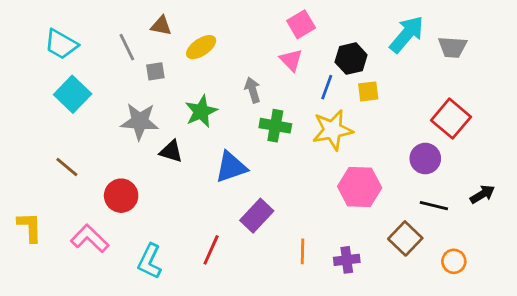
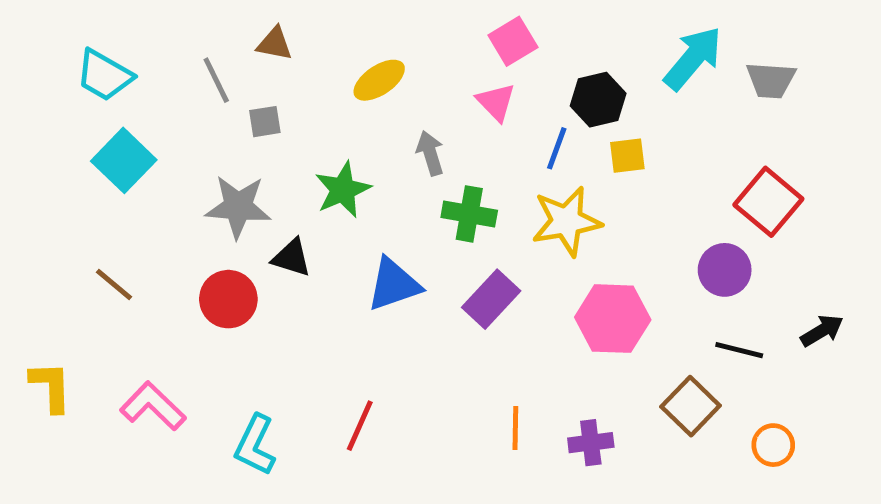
yellow ellipse: (201, 47) -> (379, 80), moved
red circle: (121, 196) -> (228, 299), moved
purple rectangle: (257, 216) -> (491, 299), moved

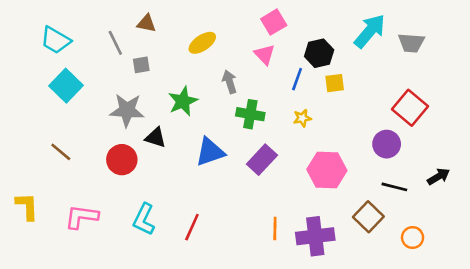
yellow star: (566, 221) -> (302, 118), size x0.5
pink L-shape: (153, 406) -> (82, 217), turned -36
purple cross: (591, 443) -> (315, 236), size x1.6
cyan L-shape: (255, 445) -> (144, 219), moved

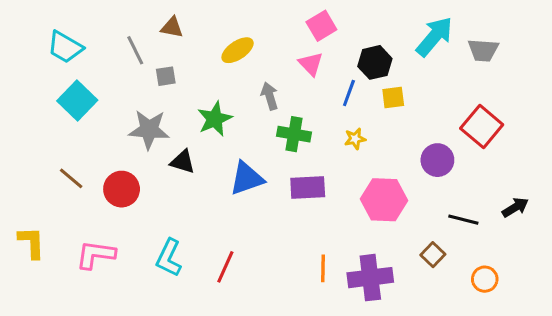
purple circle: (387, 144) -> (437, 160), moved
red circle: (122, 160) -> (122, 189), moved
purple rectangle: (262, 160) -> (308, 188), turned 44
brown square: (368, 217) -> (433, 255), size x0.7

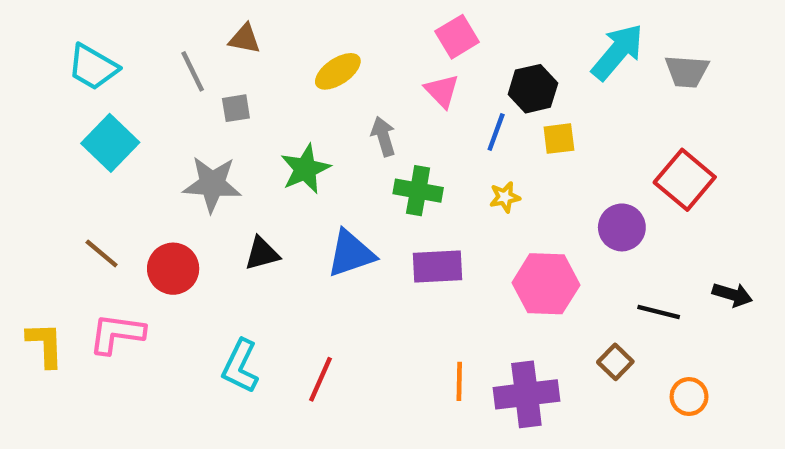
black triangle: (183, 162) -> (262, 253), moved, turned -32
black arrow: (515, 207) -> (732, 295), turned 48
pink L-shape: (96, 255) -> (117, 334), moved

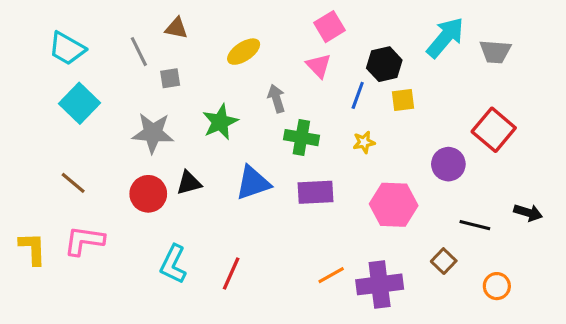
red circle: (173, 269) -> (148, 194), moved
orange line: (459, 381) -> (331, 275), turned 60

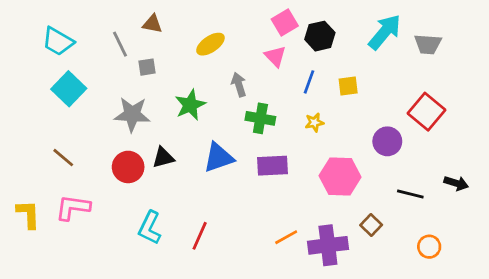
black hexagon: (384, 64) -> (320, 36), moved
brown square: (444, 261) -> (371, 225), moved

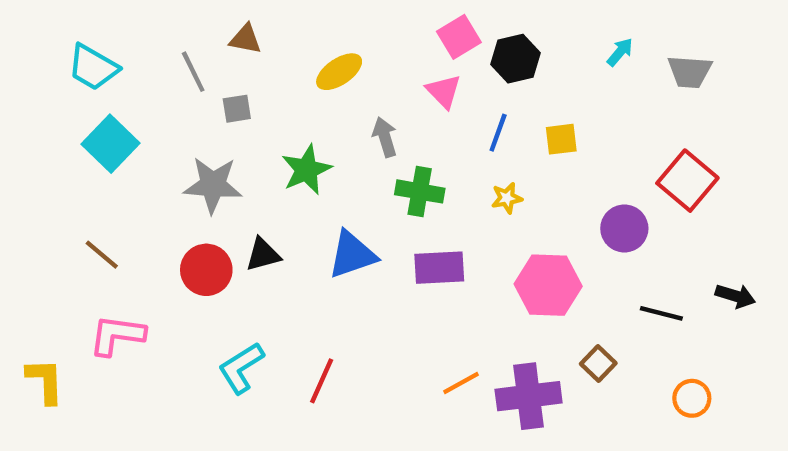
cyan arrow: (385, 32) -> (620, 52), size x0.5
yellow L-shape: (28, 214) -> (45, 381), moved
cyan L-shape: (150, 228) -> (241, 368), turned 32

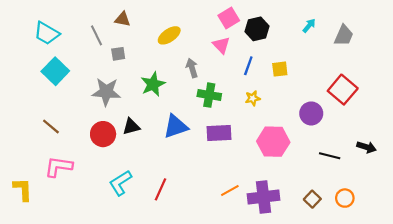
gray trapezoid: (690, 72) -> (344, 35), turned -70
brown square: (598, 363) -> (312, 199), moved

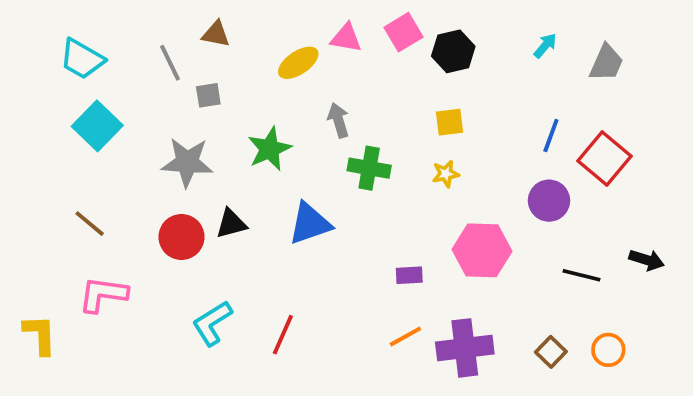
pink triangle: (221, 45) -> (346, 38), moved, turned -36
blue line: (248, 66) -> (551, 136), moved
yellow square: (280, 69) -> (449, 122), moved
purple rectangle: (219, 133) -> (409, 275), moved, size x0.6

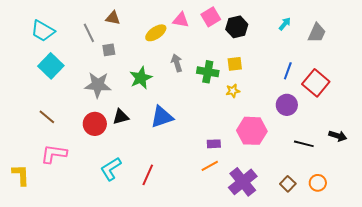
green cross: (369, 168) -> (208, 72), moved
orange line: (405, 337) -> (210, 166), moved
purple cross: (465, 348) -> (243, 182), turned -32

